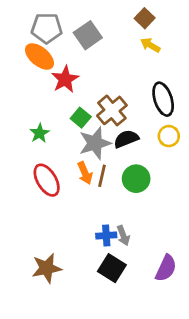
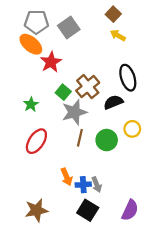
yellow circle: (169, 136) -> (132, 129), moved
black semicircle: (126, 139) -> (113, 102), moved
orange arrow: (85, 173) -> (67, 177), moved
red ellipse: (47, 180) -> (36, 141), turned 65

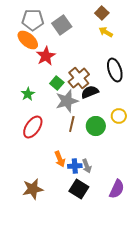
black semicircle: (113, 102) -> (90, 92), moved

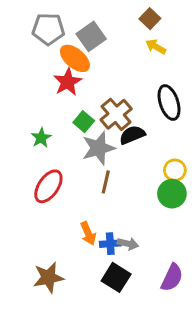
orange ellipse: (28, 40) -> (75, 58), moved
green circle: (96, 126) -> (172, 194), moved
gray arrow: (87, 166) -> (128, 244), turned -56

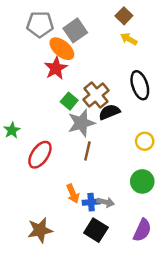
green star: (41, 138) -> (12, 130), moved
green circle: (172, 194) -> (142, 181), moved

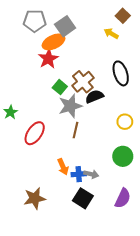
brown square: (124, 16) -> (123, 16), moved
orange ellipse: (62, 49) -> (54, 42), turned -65

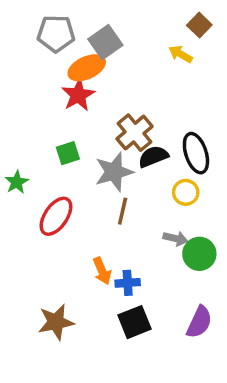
black ellipse: (121, 73) -> (196, 153), moved
green square: (60, 87) -> (68, 153), moved, turned 32
yellow circle: (125, 122) -> (186, 192), moved
gray arrow: (91, 174) -> (175, 238), moved
black square: (83, 198) -> (134, 322), turned 36

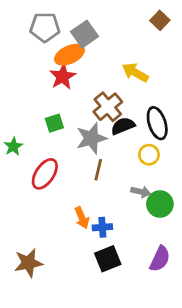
yellow arrow: (181, 54) -> (135, 72), moved, size x1.4
brown star: (56, 322) -> (28, 263), moved

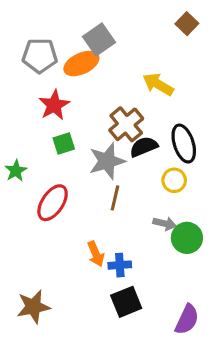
gray pentagon: (45, 27) -> (40, 56), moved
red star: (63, 77) -> (54, 105), moved
purple semicircle: (160, 259) -> (187, 319), moved

